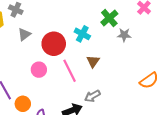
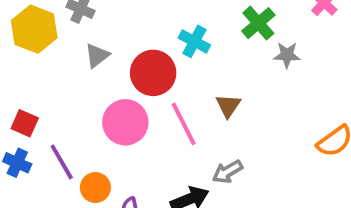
cyan cross: (82, 34) -> (194, 41), moved
pink circle: (39, 70) -> (125, 122), size x1.5

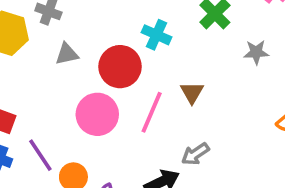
gray star: (287, 55) -> (256, 52), moved
gray triangle: (97, 56) -> (67, 54), turned 30
pink line: (184, 124) -> (152, 112), turned 54

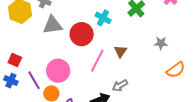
gray star: (256, 52) -> (161, 43), moved
gray triangle: (67, 54) -> (52, 25), size x1.5
pink circle: (97, 114) -> (58, 71), moved

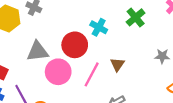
gray triangle: (52, 25) -> (38, 51), moved
pink circle: (58, 71) -> (58, 72), moved

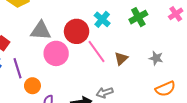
brown triangle: (117, 64) -> (121, 59), moved
pink line: (92, 74) -> (96, 52), moved, turned -75

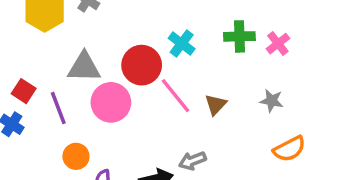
pink cross: (176, 14) -> (278, 44), moved
green cross: (138, 17) -> (239, 36), turned 30
purple line: (17, 68) -> (58, 108), moved

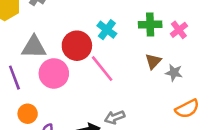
brown triangle: (216, 104) -> (153, 61), moved

